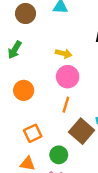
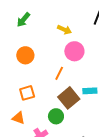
pink circle: (68, 77) -> (74, 51), moved
green circle: (59, 155) -> (56, 116), moved

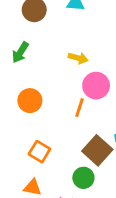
orange line: (59, 73) -> (79, 108), moved
orange square: (27, 93) -> (39, 152), turned -35

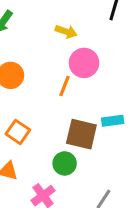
brown square: (97, 150) -> (81, 134), turned -32

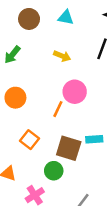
yellow arrow: (66, 32) -> (62, 56), moved
orange square: (18, 132) -> (30, 140), moved

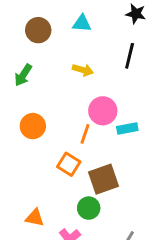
cyan rectangle: (94, 139) -> (127, 129), moved
orange square: (30, 140) -> (69, 164), moved
brown square: (69, 148) -> (104, 179), turned -30

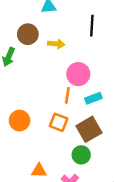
brown circle: (38, 30) -> (28, 34), moved
orange circle: (33, 126) -> (20, 121), moved
cyan rectangle: (127, 129) -> (93, 98), moved

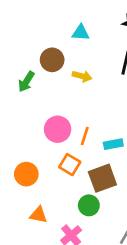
pink circle: (78, 74) -> (58, 129), moved
orange circle: (20, 121) -> (26, 174), moved

